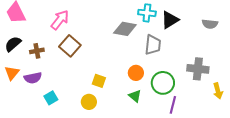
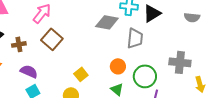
purple semicircle: (33, 78) -> (29, 71), moved, turned -144
yellow square: (99, 81) -> (81, 74), turned 32

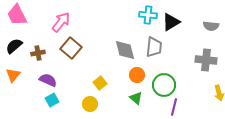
gray diamond: (107, 22) -> (125, 50), moved, turned 65
gray cross: (180, 62) -> (206, 60), moved

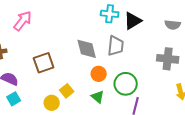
brown square: (71, 48) -> (44, 63), moved, turned 30
yellow square: (100, 83) -> (67, 91), moved

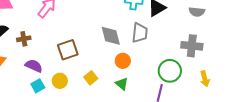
green circle: (126, 84) -> (170, 71), moved
yellow circle: (52, 103) -> (60, 81), moved

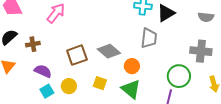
gray diamond: (111, 36) -> (109, 51), moved, turned -35
yellow square: (91, 78) -> (100, 83), turned -32
green triangle: (122, 84) -> (131, 89), size x1.5

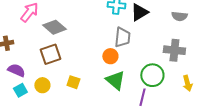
gray diamond: (109, 51) -> (54, 27), moved
orange circle: (132, 66) -> (110, 56), moved
green triangle: (131, 89) -> (115, 80), moved

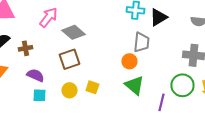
green circle: (152, 75) -> (182, 85), moved
yellow circle: (42, 85) -> (69, 90), moved
cyan square: (20, 90) -> (39, 95), turned 32

